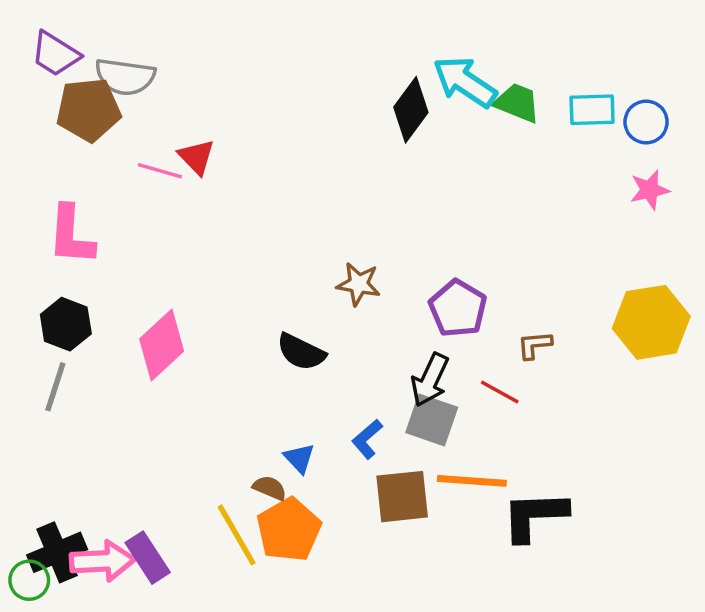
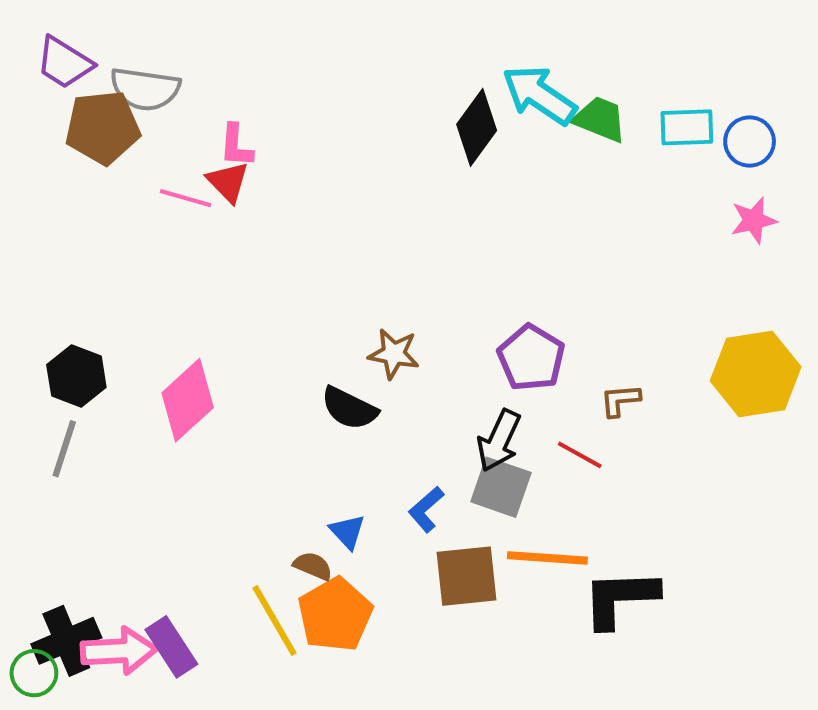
pink L-shape: (71, 235) -> (236, 146), moved, size x0.6
brown star: (359, 284) -> (394, 354), moved

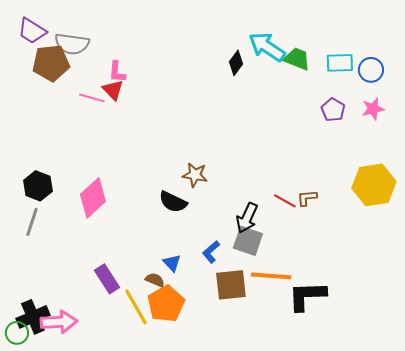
black diamond: (477, 127) -> (236, 63), size x0.7
purple pentagon: (531, 358) -> (333, 110), moved, size x0.7
red line: (580, 455) -> (285, 201), moved
purple rectangle: (171, 647) -> (107, 279), moved

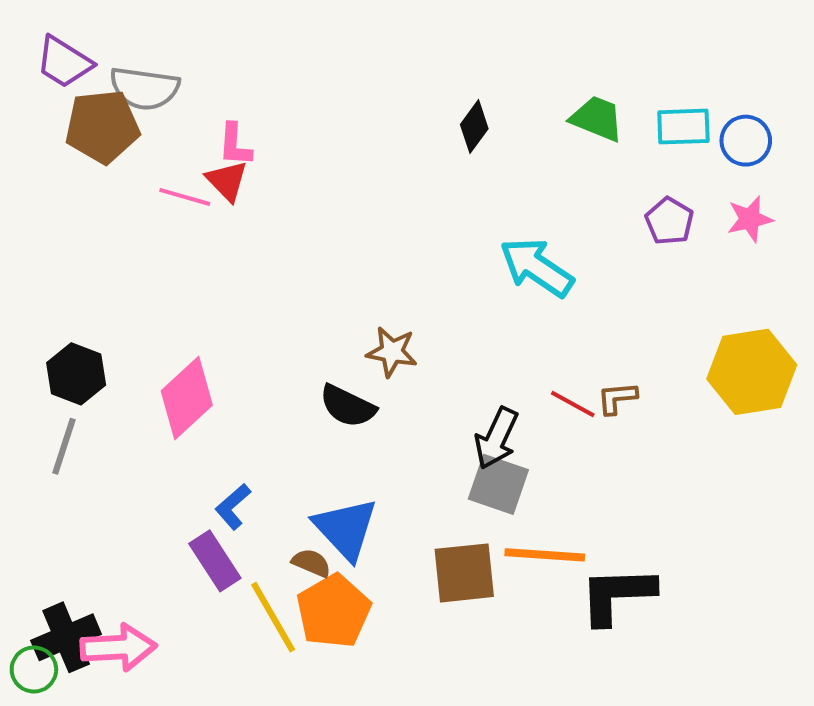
cyan arrow: (267, 47) -> (537, 267), moved
blue L-shape: (211, 252) -> (233, 507), moved
blue triangle: (172, 263) -> (346, 529), size x1.8

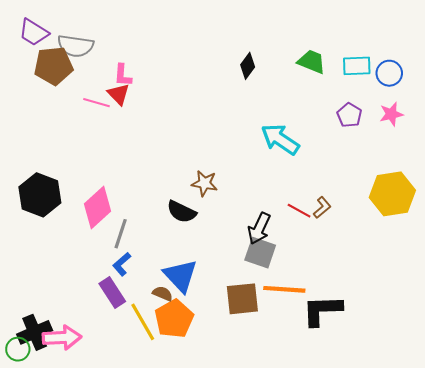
black hexagon: (76, 374) -> (40, 195), size x1.4
brown L-shape: (617, 398) -> (322, 207), turned 145
gray line: (64, 446) -> (121, 234), moved

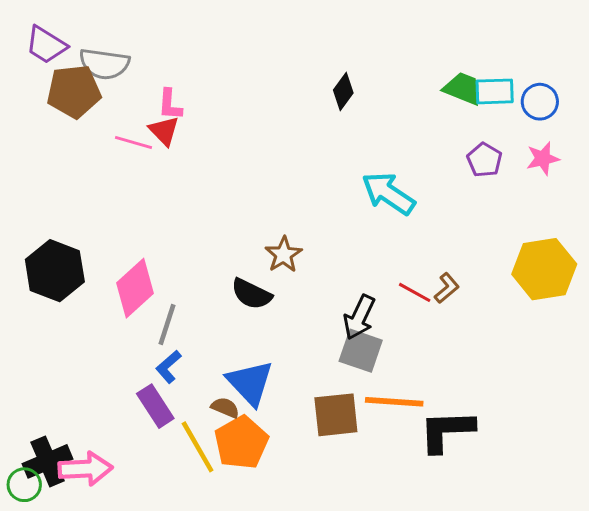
green trapezoid: (312, 62) -> (463, 89), moved
brown star: (205, 183) -> (284, 255), turned 30

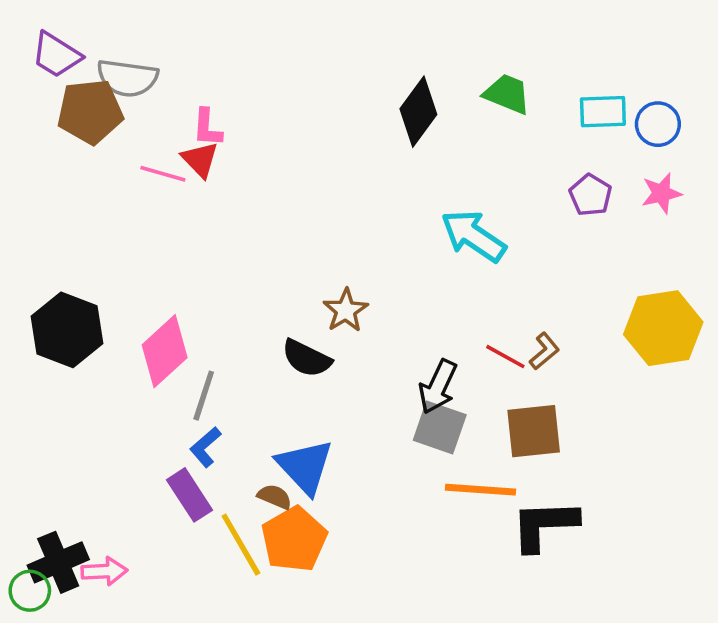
green trapezoid: (463, 89) -> (507, 94), moved
black diamond: (343, 91) -> (418, 112), size x1.5
brown square: (336, 415) -> (534, 431), moved
pink arrow: (85, 469) -> (104, 571), size x0.7

